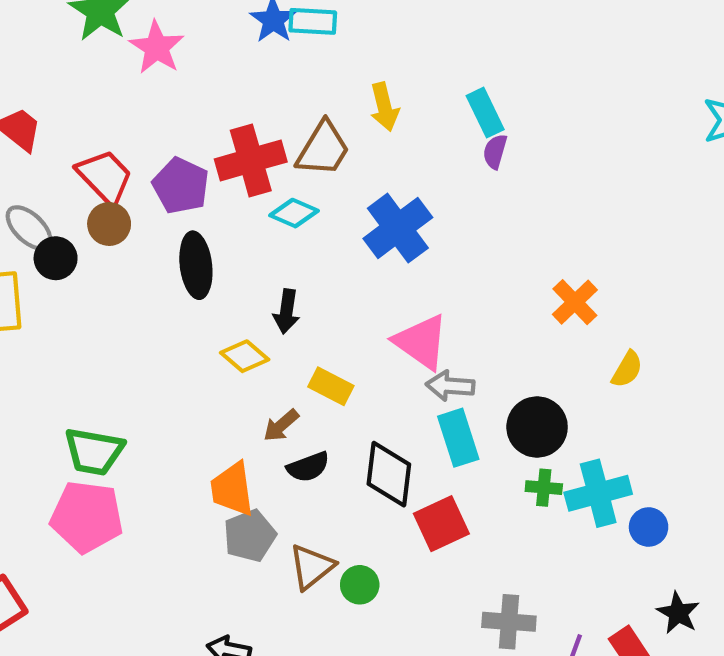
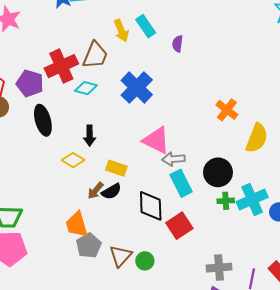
cyan rectangle: (485, 113) -> (146, 26), moved
yellow semicircle: (627, 369) -> (257, 138), size x1.6
black semicircle: (308, 467) -> (111, 191), moved

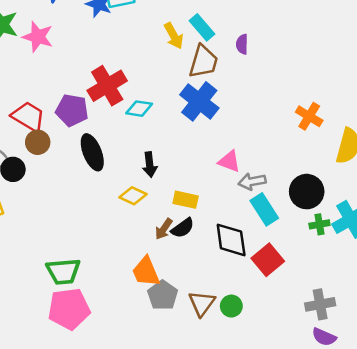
brown trapezoid: (95, 55) -> (203, 61), moved
pink triangle: (156, 140) -> (229, 161), size x0.7

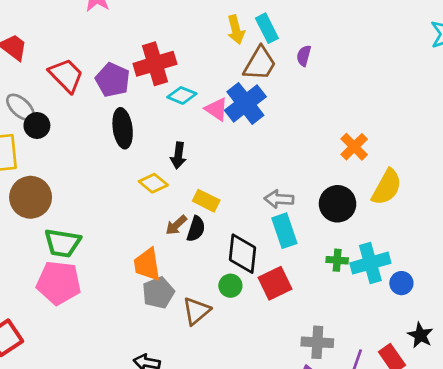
brown circle: (38, 142) -> (31, 197), moved, size x1.6
pink triangle: (229, 161) -> (216, 109), moved
black circle: (307, 192) -> (338, 204), moved
black semicircle: (183, 228) -> (196, 229), turned -50
green circle: (231, 306) -> (230, 286), moved

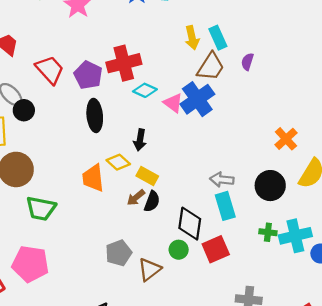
yellow rectangle: (206, 201) -> (147, 176), moved
orange trapezoid: (147, 264) -> (93, 178), moved
pink pentagon: (59, 283) -> (30, 264), moved

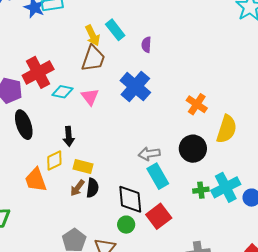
brown trapezoid: (211, 67) -> (93, 58), moved
blue cross: (197, 99) -> (135, 87), moved
pink triangle: (173, 103) -> (90, 97), turned 30
yellow diamond: (118, 162) -> (54, 161), turned -55

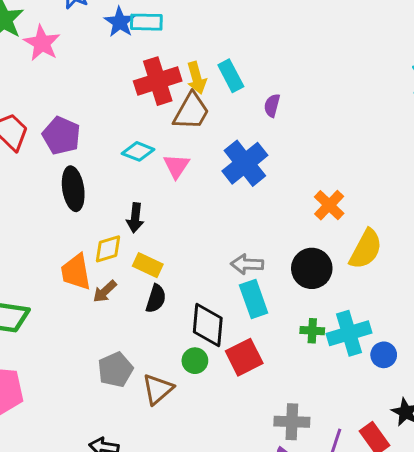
red cross: (38, 72) -> (158, 81), moved
brown arrow: (77, 188) -> (105, 291), moved

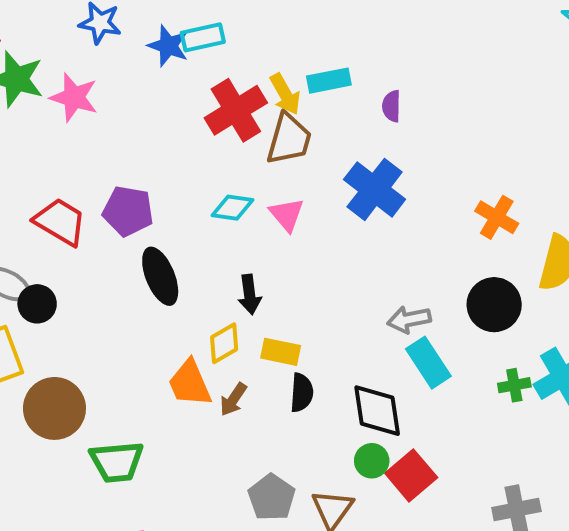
cyan rectangle: (231, 76) -> (329, 81), turned -60
red square: (244, 357) -> (411, 475), moved

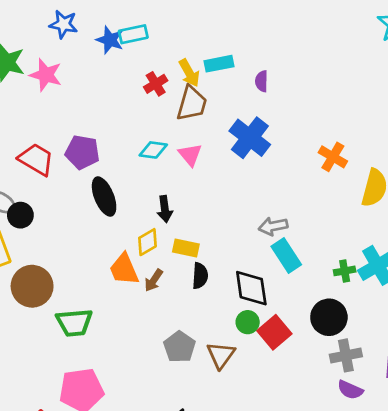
red cross: (236, 110) -> (156, 84), size x0.6
black circle: (494, 305) -> (329, 317), moved

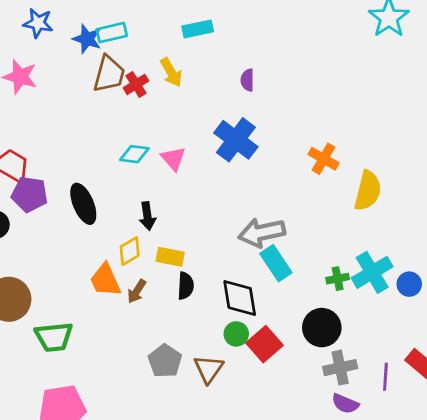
cyan rectangle: (219, 64) -> (198, 29), moved
brown trapezoid: (192, 103) -> (109, 74), moved
purple pentagon: (82, 152) -> (30, 194), moved
gray arrow: (273, 226) -> (262, 233), size x1.5

